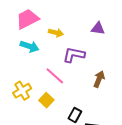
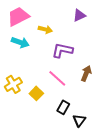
purple triangle: (98, 28) -> (79, 15), moved, turned -32
pink line: (55, 76) -> (57, 78), moved

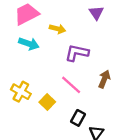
purple triangle: (79, 15) -> (96, 13), turned -40
yellow cross: (13, 84) -> (21, 92), turned -30

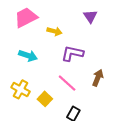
cyan arrow: (29, 44) -> (28, 56), moved

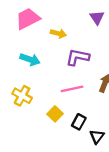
pink line: (67, 83) -> (72, 89), turned -54
yellow square: (45, 99) -> (55, 114), moved

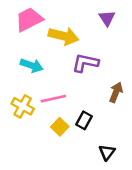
yellow arrow: (58, 33) -> (64, 36), size x1.6
pink line: (72, 89) -> (53, 99), moved
black rectangle: (79, 122) -> (84, 120), moved

